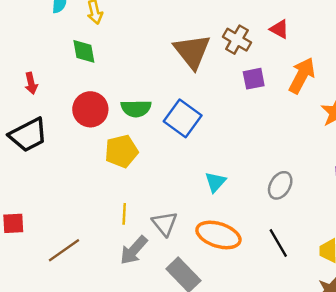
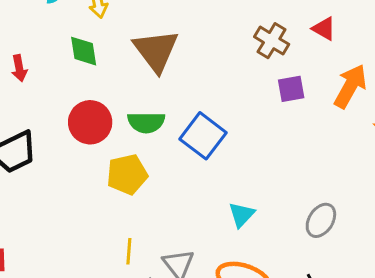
brown triangle: (192, 51) -> (156, 51), moved
red arrow: (31, 83) -> (19, 68), moved

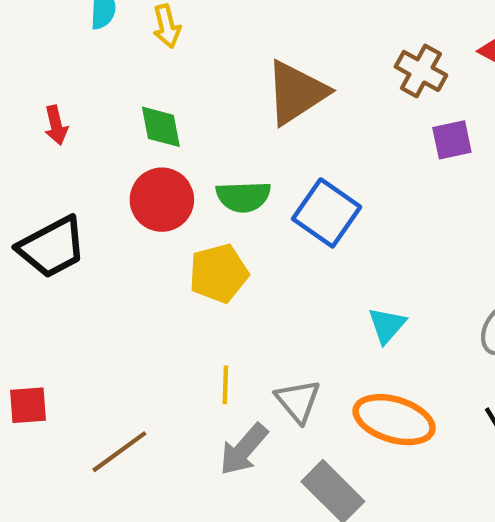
green diamond: (84, 51) -> (161, 127), moved
brown triangle: (156, 51) -> (296, 93), moved, turned 36

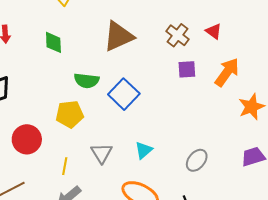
red circle: (162, 200) -> (27, 139), moved
gray triangle: (298, 401) -> (102, 153), moved

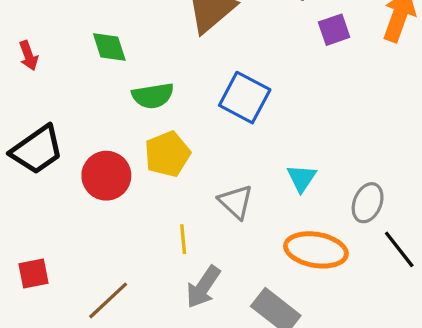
green semicircle: (87, 81) -> (153, 96), moved
red circle: (27, 139) -> (106, 176), moved
gray ellipse: (197, 160) -> (368, 203), moved

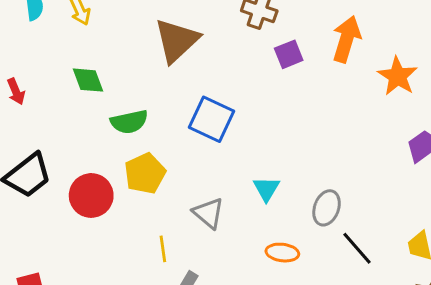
orange ellipse: (316, 250) -> (282, 253), size x0.6

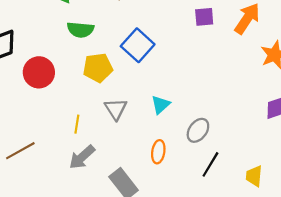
yellow pentagon: (145, 173) -> (98, 68), moved
black line: (357, 248) -> (210, 164), turned 55
orange ellipse: (282, 253) -> (158, 152), turned 75

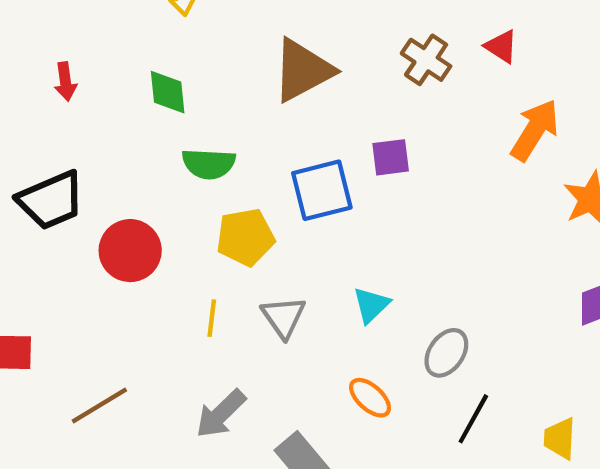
purple square: (204, 17) -> (391, 157), moved
blue square: (138, 45) -> (322, 190), turned 36
yellow line: (77, 124) -> (212, 318), moved
orange ellipse: (158, 152) -> (370, 398), turned -55

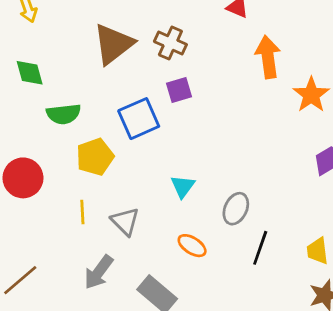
brown cross: (426, 60) -> (170, 43), moved
orange arrow: (535, 130) -> (268, 57), turned -30
gray triangle: (284, 317) -> (125, 221), moved

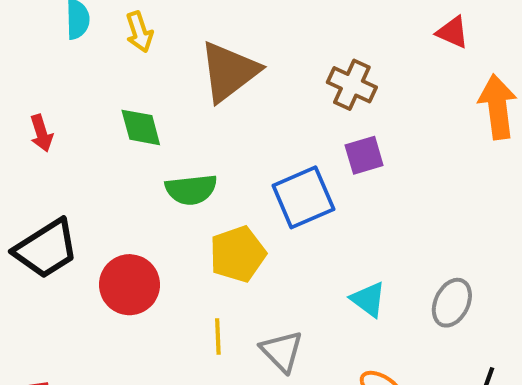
brown triangle: (113, 44) -> (229, 71), moved
cyan triangle: (183, 186) -> (368, 299), turned -30
gray ellipse: (236, 209) -> (452, 303), moved

